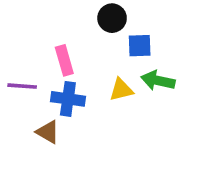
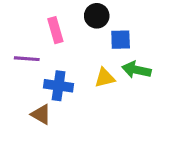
pink rectangle: (64, 60) -> (55, 30), moved
purple line: (22, 86) -> (27, 59), moved

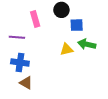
blue cross: (59, 86) -> (20, 63), moved
brown triangle: (41, 114) -> (26, 83), moved

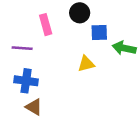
green arrow: (87, 44) -> (124, 48), moved

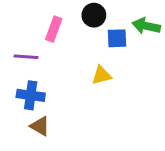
pink rectangle: (46, 25) -> (54, 29), turned 36
green arrow: (124, 48) -> (146, 26), moved

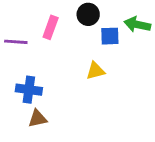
purple line: (26, 57) -> (16, 42), moved
brown triangle: (40, 126) -> (38, 119), turned -42

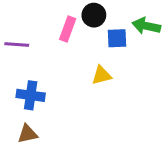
pink rectangle: (51, 27) -> (68, 29), moved
brown triangle: (38, 119) -> (28, 134), moved

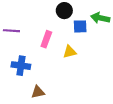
pink rectangle: (68, 29) -> (46, 39), moved
brown triangle: (28, 134) -> (38, 92), moved

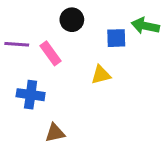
black circle: (64, 11) -> (72, 20), moved
pink rectangle: (46, 39) -> (50, 53), moved, turned -56

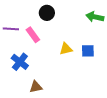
blue square: (116, 38) -> (88, 51), moved
blue cross: (31, 95) -> (20, 62), turned 30

